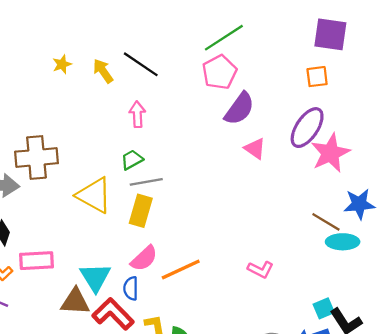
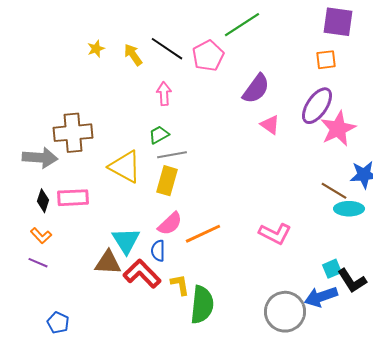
pink pentagon: (219, 72) -> (208, 56), moved
pink rectangle: (36, 261) -> (73, 198), moved
pink L-shape: (261, 270) -> (275, 234), size x1.4

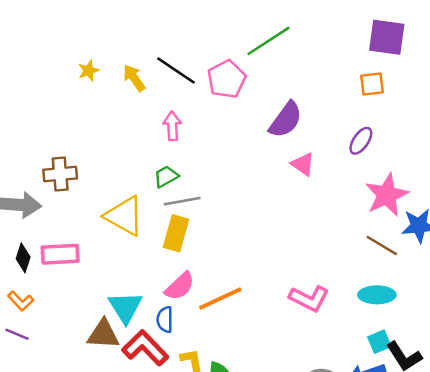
purple ellipse: (317, 106) -> (361, 141), size x0.6
pink star: (338, 129) -> (387, 195), moved
brown cross: (73, 133) -> (60, 174), size x0.7
cyan ellipse: (349, 209) -> (377, 295), moved

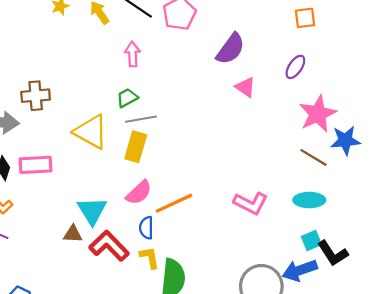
blue semicircle: (165, 319) -> (146, 228), moved
brown triangle: (103, 334) -> (73, 234), size x0.7

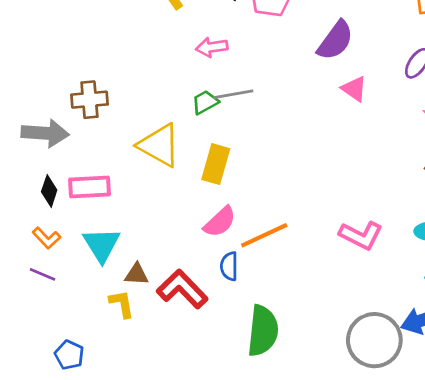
pink arrow: (132, 54) -> (212, 47), turned -95
gray line: (141, 119) -> (233, 94), moved
cyan triangle: (92, 211) -> (102, 245), moved
yellow L-shape: (150, 258) -> (122, 304), moved

